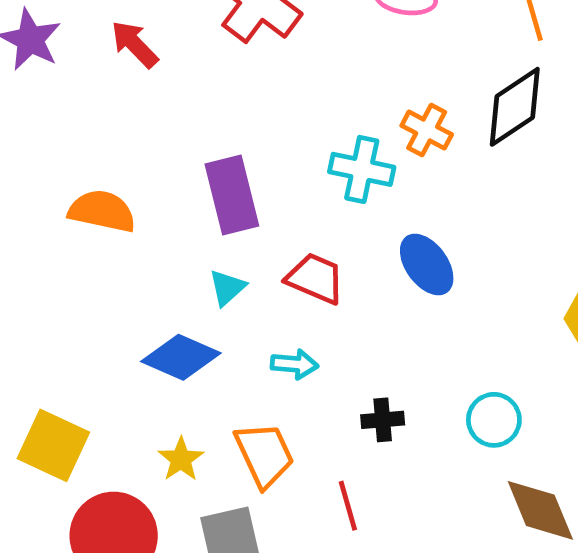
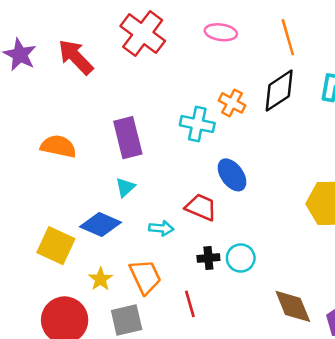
red arrow: (135, 44) -> (76, 57), size x1.4
red trapezoid: (315, 278) -> (201, 207), moved
cyan circle: (494, 420) -> (241, 258), moved
yellow square: (53, 445) -> (56, 246), moved

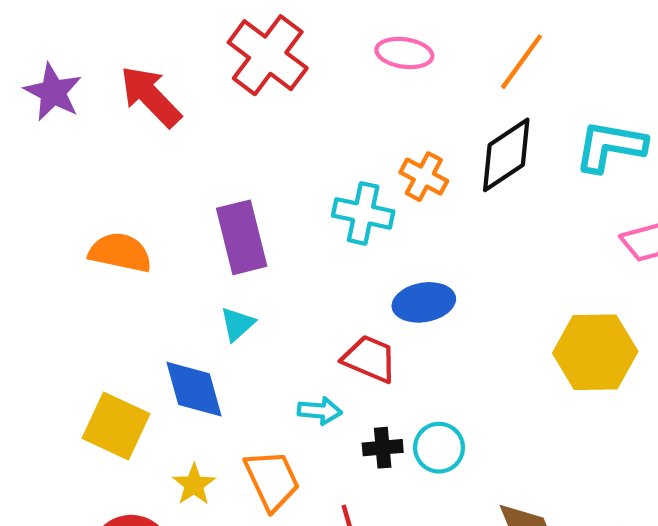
orange line: (288, 37) -> (521, 62), turned 52
blue ellipse: (232, 175) -> (424, 302), turned -64
blue diamond: (101, 225) -> (194, 389), turned 51
cyan arrow: (161, 228) -> (320, 411), moved

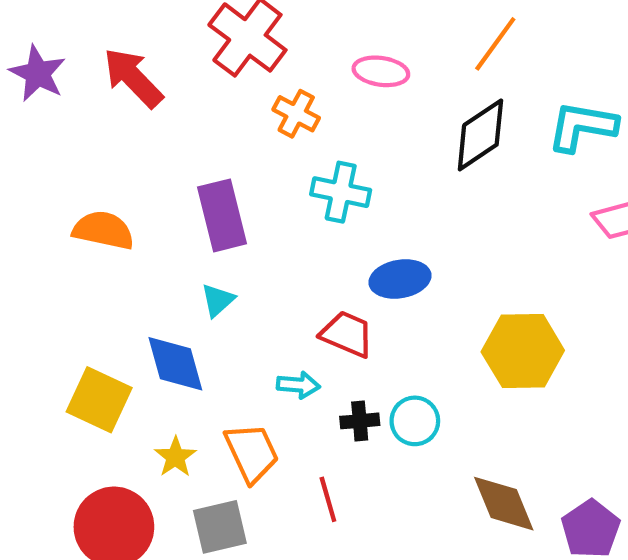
pink ellipse: (404, 53) -> (381, 71), moved
orange cross: (424, 177) -> (296, 114), moved
yellow hexagon: (595, 352) -> (523, 351), moved

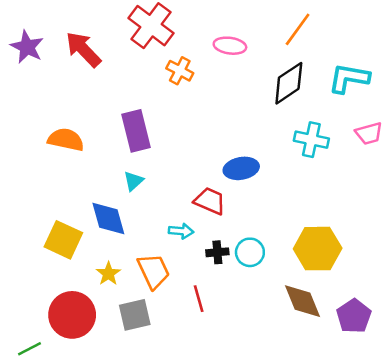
cyan cross: (341, 192) -> (311, 140), moved
yellow hexagon: (523, 351) -> (318, 249), moved

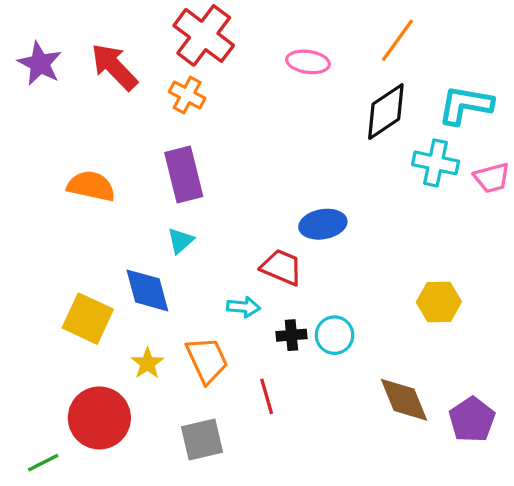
orange cross: (180, 71) -> (187, 95), moved
cyan cross: (311, 140) -> (436, 163), moved
yellow hexagon: (318, 249) -> (439, 302), moved, size x0.7
gray square: (135, 315) -> (202, 439), moved

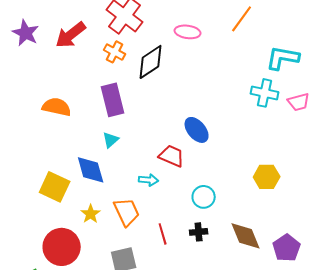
red arrow: (114, 67) -> (71, 35), turned -84
black diamond: (386, 112) -> (151, 62), moved
blue ellipse: (323, 224) -> (197, 130), turned 60
black cross: (291, 335) -> (199, 232), moved

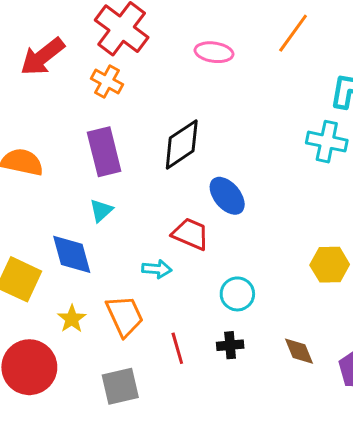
black diamond: (151, 62) -> (182, 144), moved
brown diamond: (246, 236) -> (299, 351), size x0.7

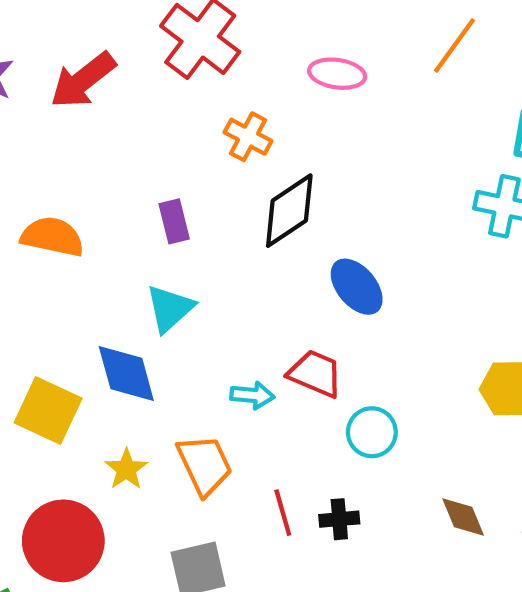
orange cross: (107, 81) -> (248, 137), moved
purple rectangle: (104, 152) -> (174, 221), size x0.6
cyan triangle: (101, 210) -> (170, 308), size x1.4
red trapezoid: (191, 234) -> (315, 374), moved
black cross: (230, 345) -> (339, 519), moved

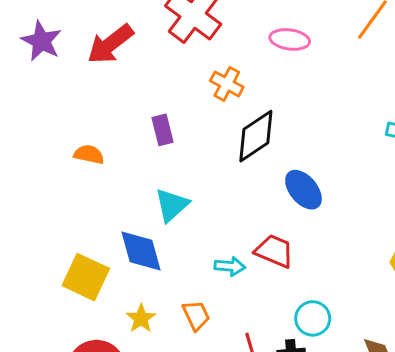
purple rectangle: (174, 221) -> (162, 130), moved
orange semicircle: (52, 237) -> (89, 154), size x0.7
cyan circle: (372, 432) -> (313, 318), moved
orange trapezoid: (205, 465) -> (196, 315), size x0.7

